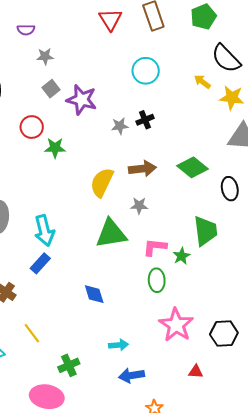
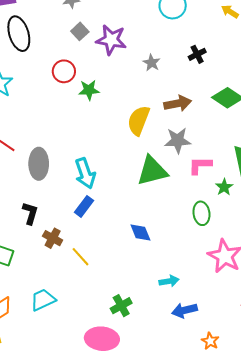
black cross: (145, 120) -> (197, 54), moved
gray star: (120, 126) -> (152, 63), turned -30
gray star: (139, 206) -> (178, 140), size x1.5
pink L-shape: (155, 247) -> (200, 165), moved
yellow line: (32, 333) -> (81, 257), moved

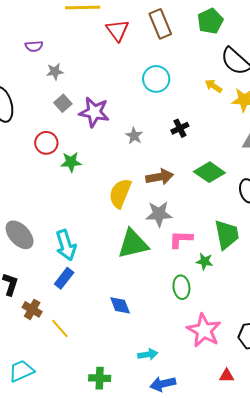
gray ellipse: (39, 164) -> (20, 235), turned -44
green star: (224, 187) -> (205, 261), turned -30
green cross: (121, 306) -> (100, 378), turned 30

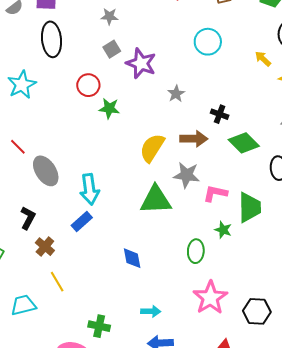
black cross: (180, 128) -> (220, 114), moved, turned 36
pink L-shape: (181, 239) -> (215, 193), moved
yellow line: (60, 328) -> (57, 282), moved

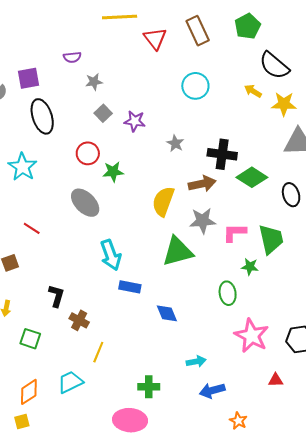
purple star: (141, 63) -> (135, 121), size x0.7
black cross: (220, 114) -> (222, 154), size x1.6
gray ellipse: (46, 171) -> (85, 203), moved
blue rectangle: (82, 222) -> (130, 287), moved, turned 65
yellow line: (57, 282) -> (98, 352), turned 65

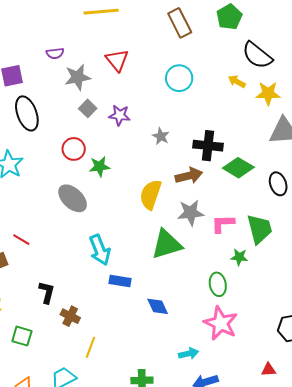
red triangle: (155, 39) -> (117, 60), moved
gray star: (94, 82) -> (78, 77), size x1.5
red line: (32, 228) -> (21, 240), moved
pink star: (252, 336) -> (221, 323), moved

